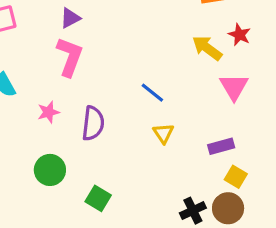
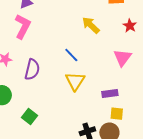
yellow arrow: (207, 48) -> (91, 25), moved
yellow triangle: (163, 133) -> (75, 81), size x1.5
yellow square: (236, 177) -> (117, 114), turned -32

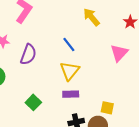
purple rectangle: (110, 93) -> (71, 94), moved
green square: (30, 117) -> (33, 102), moved

